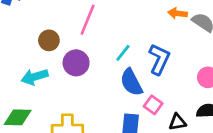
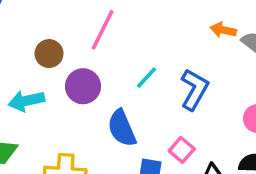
blue semicircle: (131, 82) -> (122, 128), moved

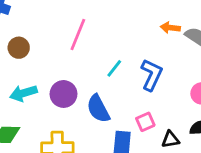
brown circle: (49, 54) -> (19, 48), moved
purple circle: (83, 86) -> (63, 94), moved
pink square: (182, 150) -> (145, 122), turned 30

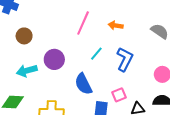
orange arrow: (170, 28) -> (116, 25), moved
pink line: (78, 34) -> (83, 23), moved
purple circle: (63, 94) -> (54, 59), moved

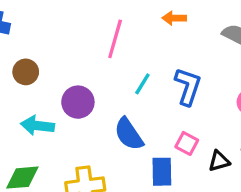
orange arrow: (116, 25) -> (174, 18), moved
cyan arrow: (27, 71) -> (37, 126), turned 30
pink square: (119, 95) -> (187, 143), turned -32

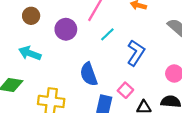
cyan line: (142, 84) -> (107, 34), moved
purple circle: (78, 102) -> (66, 29), moved

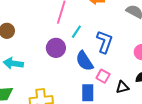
purple circle: (66, 29) -> (56, 48), moved
blue semicircle: (89, 74) -> (84, 61), moved

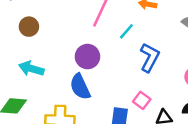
cyan line: (76, 32) -> (126, 31), moved
blue semicircle: (84, 61) -> (80, 87), moved

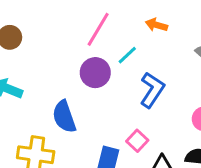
purple circle: (87, 57) -> (95, 73), moved

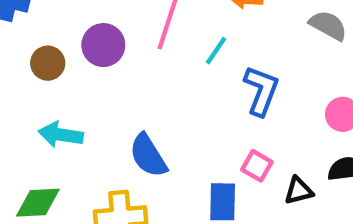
purple circle: (95, 73) -> (103, 45), moved

